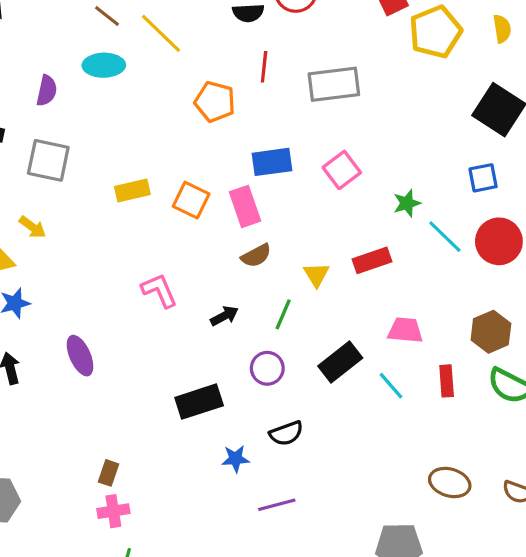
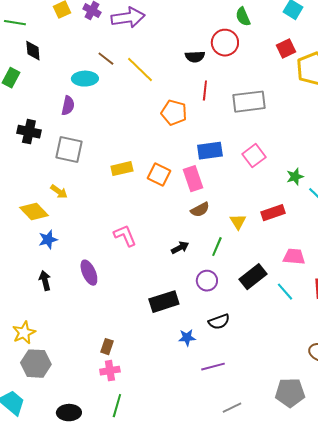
cyan ellipse: (104, 65) -> (85, 79), moved
pink L-shape: (159, 291) -> (125, 236), moved

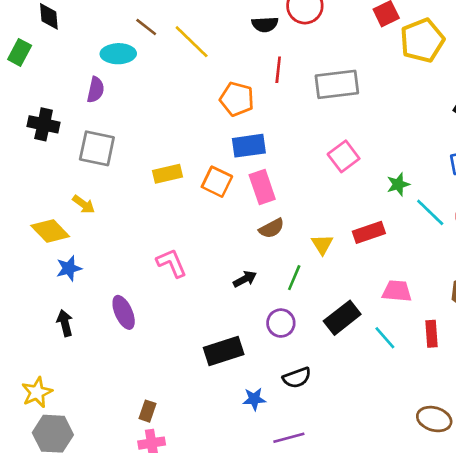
blue rectangle: (210, 151) -> (249, 146), moved

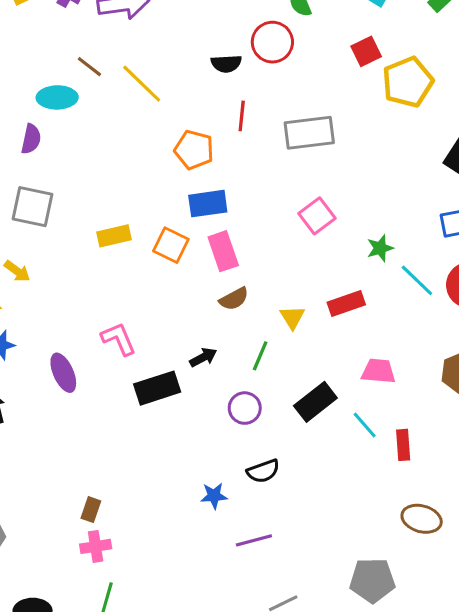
purple ellipse: (124, 312) -> (63, 373), moved
red rectangle: (432, 334) -> (403, 445), moved
black rectangle: (224, 351) -> (157, 388), moved

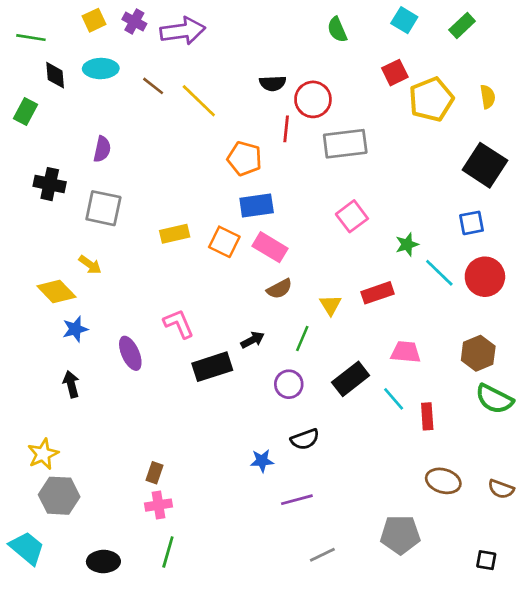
red circle: (272, 42) -> (313, 99), moved
cyan ellipse: (57, 97) -> (101, 69), moved
pink rectangle: (223, 251) -> (270, 247), turned -40

